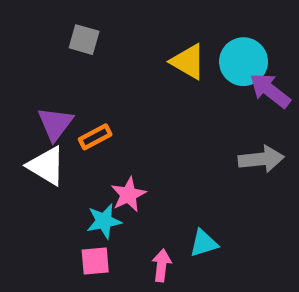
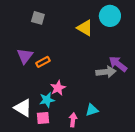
cyan circle: (243, 62) -> (110, 16), moved
purple arrow: (270, 90) -> (118, 64), moved
gray arrow: (261, 159) -> (106, 72), moved
white triangle: (46, 166) -> (23, 108), moved

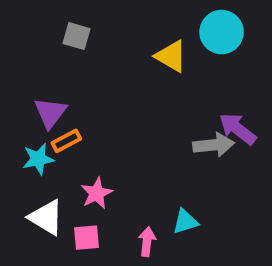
orange rectangle: (43, 62) -> (66, 141), moved
pink star: (58, 88) -> (97, 193), moved
cyan star: (47, 100) -> (38, 159), moved

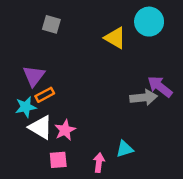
white triangle: (46, 217) -> (41, 127), moved

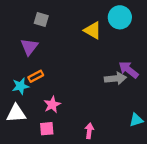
purple triangle: (34, 76) -> (29, 47), moved
white triangle: (41, 127) -> (16, 113), moved, turned -35
cyan triangle: (125, 149) -> (136, 120), moved
pink arrow: (99, 163) -> (89, 131), moved

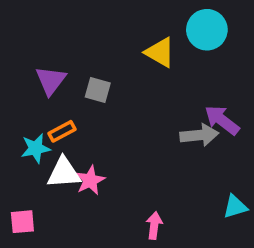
gray square: (41, 20) -> (98, 90), moved
white triangle: (16, 113) -> (64, 173), moved
pink square: (47, 129) -> (22, 222), moved

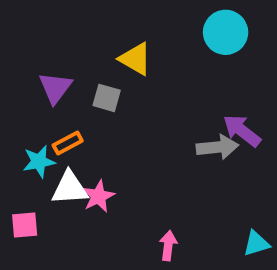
yellow triangle: (160, 52) -> (135, 59), moved
cyan triangle: (235, 207) -> (256, 243), moved
pink square: (22, 222) -> (25, 225), moved

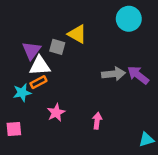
gray square: (107, 98) -> (57, 47), moved
gray arrow: (217, 147) -> (114, 74), moved
white triangle: (70, 188) -> (40, 66), moved
pink arrow: (168, 246) -> (97, 121), moved

